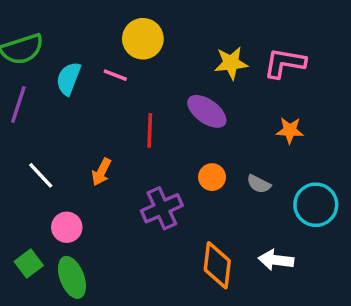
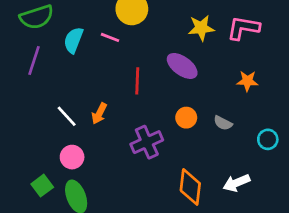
white line: (41, 175) -> (67, 116), moved
cyan circle: (316, 205) -> (268, 139), size x0.6
white arrow: (276, 260) -> (237, 183), turned -30

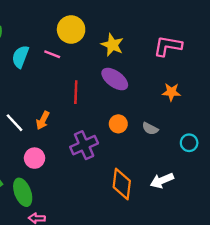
yellow star: (201, 28) -> (112, 45), moved, turned 30
pink circle: (72, 157) -> (35, 158), moved

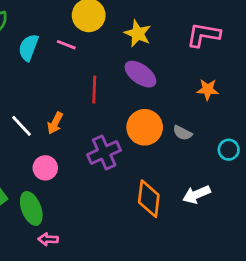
orange circle: (118, 124) -> (145, 127), size x1.6

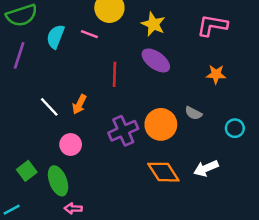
orange circle: (145, 127) -> (161, 124), moved
orange diamond: (149, 199) -> (163, 172), turned -40

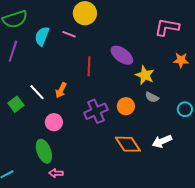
yellow star: (153, 24) -> (145, 75), moved
orange star: (216, 74) -> (181, 60), moved
orange circle: (161, 124) -> (126, 106), size x0.7
green square: (27, 171) -> (16, 104), moved

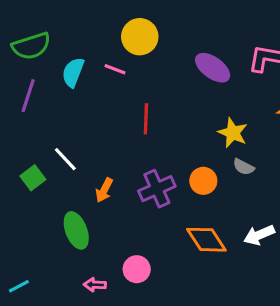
purple ellipse: (122, 55) -> (213, 68), moved
orange arrow: (61, 90) -> (104, 190), moved
pink circle: (54, 122) -> (137, 269), moved
green ellipse: (44, 151) -> (76, 230), moved

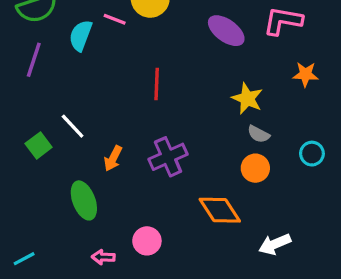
pink line: (115, 69) -> (115, 19), moved
orange circle: (203, 181) -> (255, 168), moved
white arrow: (259, 235) -> (275, 244), moved

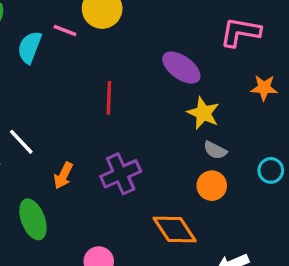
purple ellipse: (226, 31) -> (181, 68), moved

